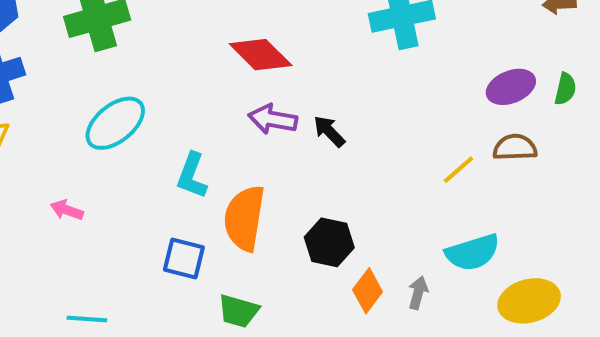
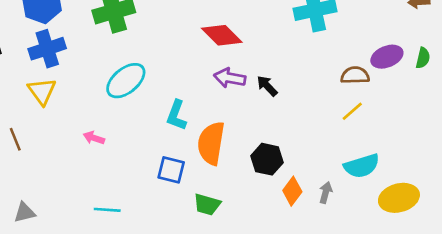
brown semicircle: (515, 147) -> (355, 75), moved

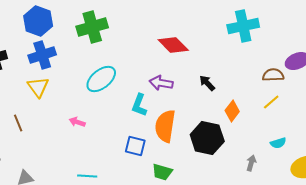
purple arrow: (230, 78) -> (161, 83), moved
black hexagon: (267, 159) -> (207, 138), size x1.4
cyan semicircle: (362, 166) -> (278, 143), size x0.6
orange diamond: (292, 191) -> (232, 111), moved

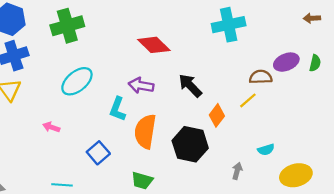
black arrow: (207, 83) -> (190, 86), size x1.4
yellow line: (271, 102) -> (248, 100), moved
blue square: (135, 146) -> (98, 153), moved, turned 35

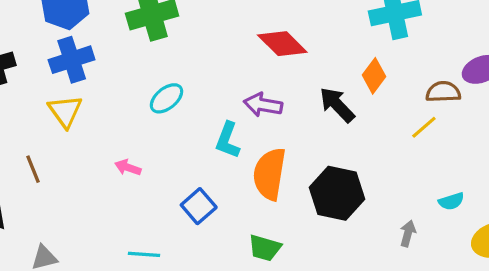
cyan ellipse: (77, 81) -> (167, 98), size x0.7
orange diamond: (217, 115) -> (374, 76), moved

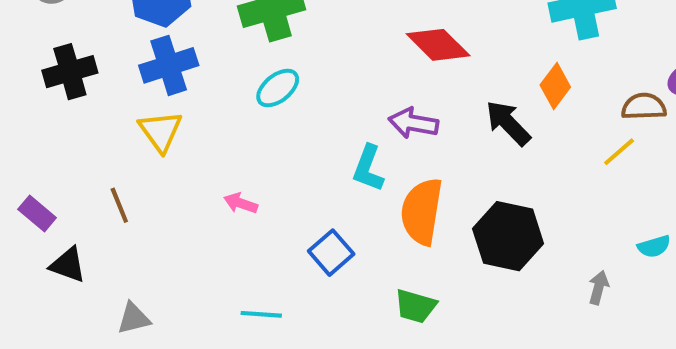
cyan ellipse: (167, 98) -> (278, 88), moved

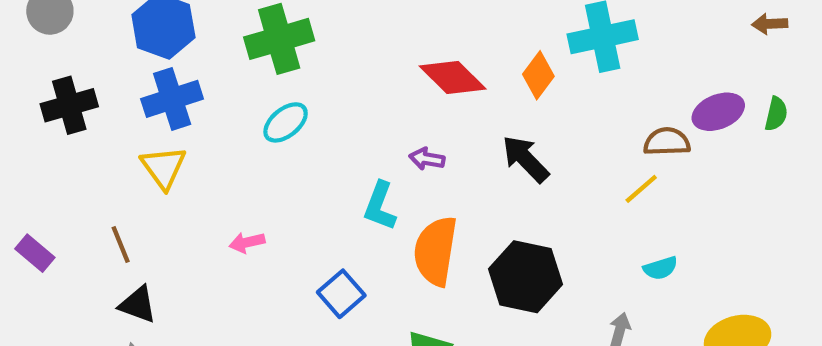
orange diamond: (555, 86) -> (538, 75), moved
purple arrow: (413, 123) -> (427, 159), size x0.7
pink arrow: (241, 203) -> (247, 242), turned -32
cyan semicircle: (654, 246) -> (660, 268), moved
black triangle: (68, 265) -> (138, 305), moved

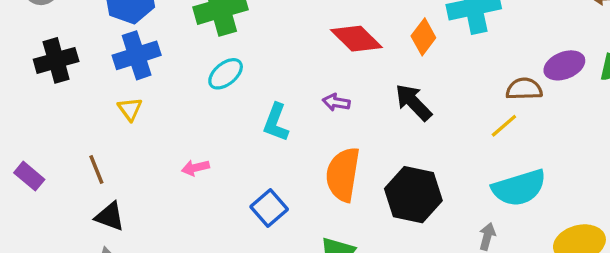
yellow triangle: (163, 167) -> (130, 109), size x0.7
cyan L-shape: (380, 206) -> (276, 122), moved
cyan semicircle: (660, 268) -> (519, 188), size x2.0

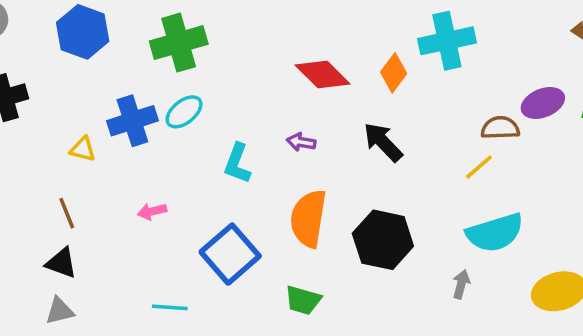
blue cross: (137, 55) -> (132, 121), moved
yellow triangle: (130, 109) -> (83, 149), turned -40
brown line: (96, 169) -> (67, 213), moved
blue square: (269, 208) -> (230, 254), size x1.5

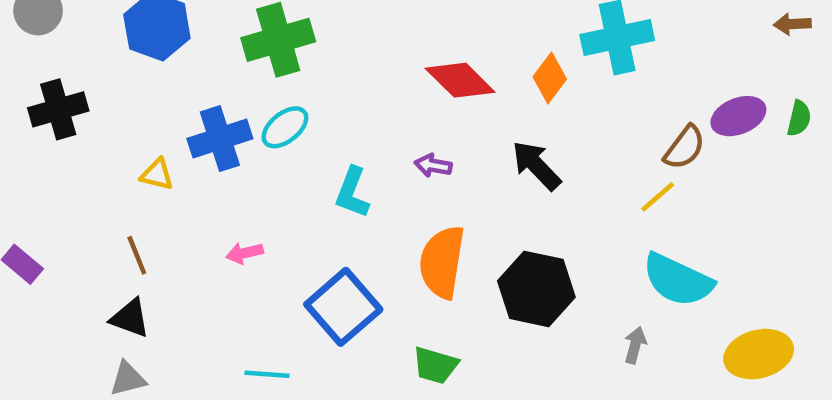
brown semicircle: (500, 128) -> (685, 148), turned 129
cyan semicircle: (495, 233) -> (678, 280), turned 42

